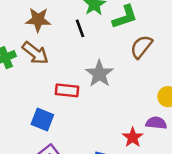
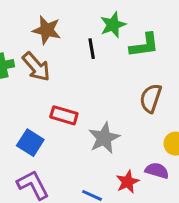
brown semicircle: (141, 47) -> (151, 98), moved, turned -30
gray star: (99, 74) -> (104, 138), moved

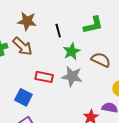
green star: (113, 25) -> (72, 51), moved
brown semicircle: (151, 98) -> (101, 60), turned 102
gray star: (104, 138) -> (72, 76), moved, turned -30

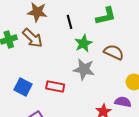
red rectangle: (44, 77) -> (55, 86), moved
blue square: (23, 97) -> (23, 87), moved

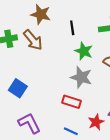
green star: (83, 43) -> (84, 51), turned -30
red rectangle: (55, 86) -> (72, 102), moved

